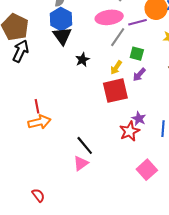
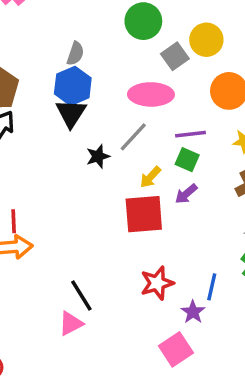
purple line: (137, 22) -> (191, 134), moved
gray line: (118, 37) -> (133, 137), moved
purple star: (139, 119) -> (193, 312), moved

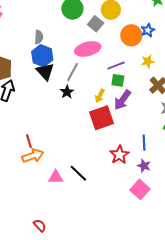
gray line: (133, 137) -> (73, 72), moved
purple arrow: (186, 194) -> (122, 100), size x1.5
blue line: (212, 287) -> (144, 143), moved
pink triangle: (71, 323) -> (56, 177), moved, turned 42

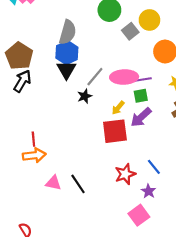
gray semicircle: (39, 37) -> (68, 32), size x1.6
pink ellipse: (88, 49) -> (124, 77), moved
green square: (118, 80) -> (141, 96), turned -32
blue line: (144, 143) -> (154, 167), turned -49

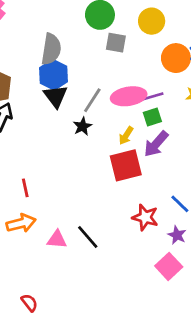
gray square: (130, 31) -> (116, 43), moved, turned -35
orange arrow: (34, 155) -> (21, 223), moved
red star: (125, 174) -> (145, 217), turned -30

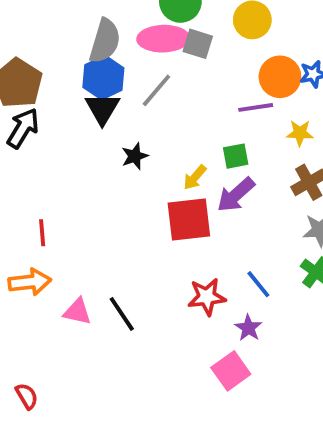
pink ellipse: (129, 96) -> (163, 39), moved
purple line: (152, 97) -> (256, 107), moved
gray line: (92, 100) -> (156, 90), moved
red star: (145, 217) -> (207, 297), turned -30

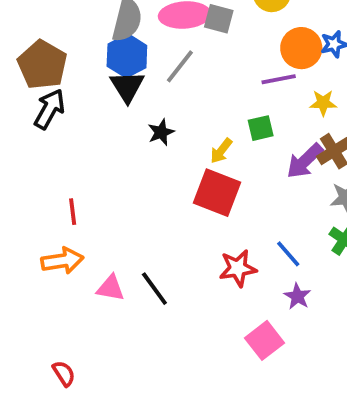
purple arrow: (236, 195) -> (305, 161), moved
red square: (189, 219) -> (217, 193), turned 30
purple star: (248, 328) -> (297, 296), moved

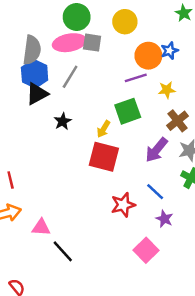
black triangle: (127, 86) -> (37, 94), turned 40
green square: (261, 128) -> (128, 111), size x1.5
purple arrow: (305, 161) -> (156, 150), moved
black line: (154, 289) -> (63, 251), moved

